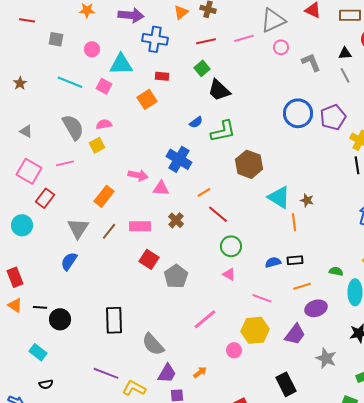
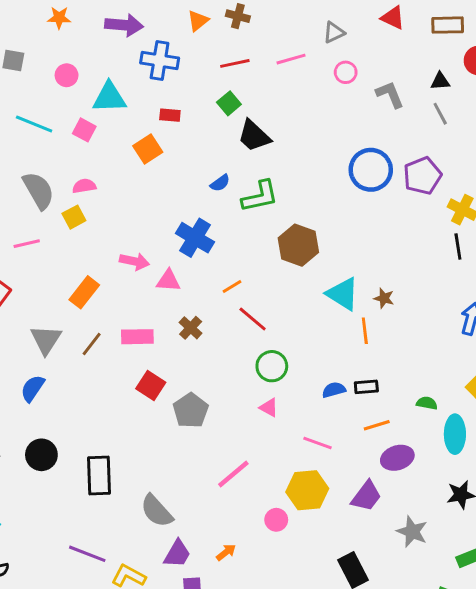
gray triangle: (273, 20) -> (334, 32), size x0.6
black circle: (60, 319) -> (41, 455), moved

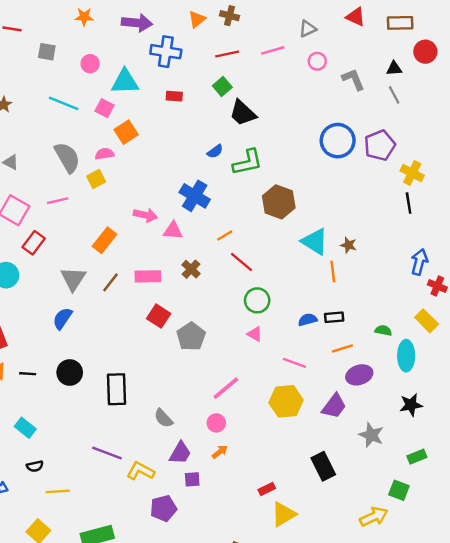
orange square: (148, 149) -> (126, 132), moved
gray semicircle: (157, 511) -> (163, 418), size x0.7
pink circle: (276, 520) -> (216, 423), moved

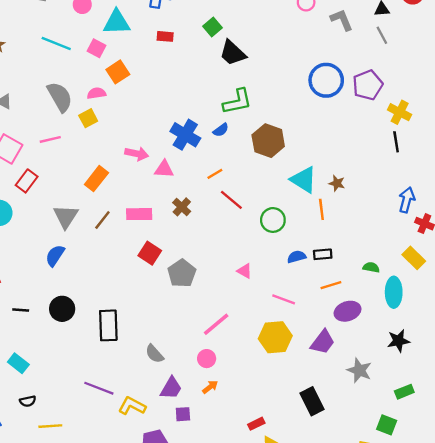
blue semicircle: (215, 151) -> (221, 130), moved
green circle: (257, 300) -> (273, 220), moved

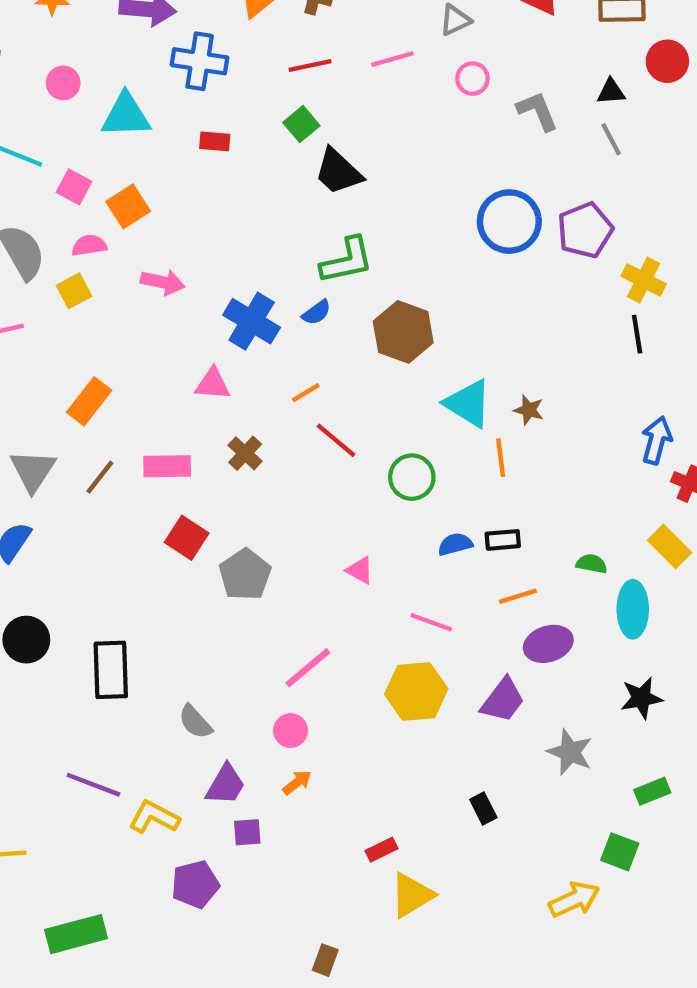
pink square: (96, 48) -> (74, 187), moved
pink arrow: (137, 154) -> (163, 282), moved
black rectangle: (312, 401) -> (483, 808), size x0.6

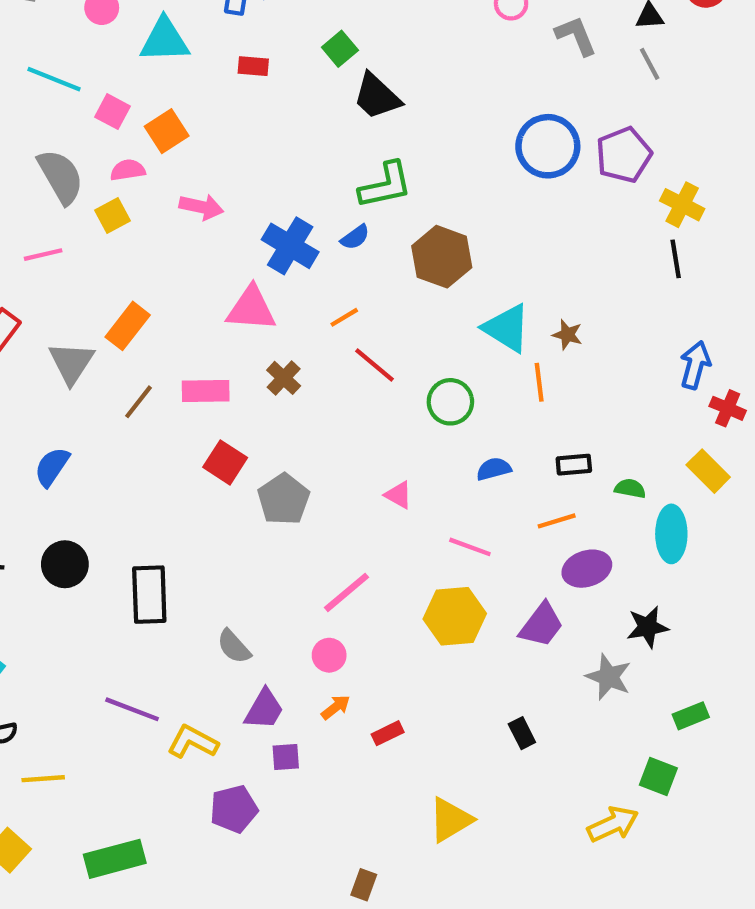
pink triangle: (213, 384) -> (251, 309), size x1.4
gray triangle: (33, 471) -> (71, 363), moved
black rectangle: (503, 540) -> (574, 465), moved
black star: (641, 698) -> (648, 627), moved
red rectangle: (382, 850) -> (388, 733), moved

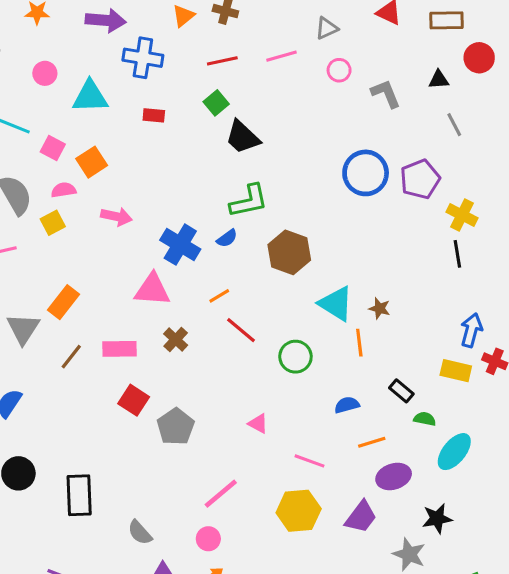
gray line: (650, 64) -> (454, 125), moved
black rectangle: (574, 465) -> (401, 391), moved, turned 45
blue semicircle: (494, 469) -> (347, 405), moved
yellow rectangle: (708, 471) -> (456, 371), moved, turned -32
cyan ellipse: (671, 534) -> (454, 452), turned 39

